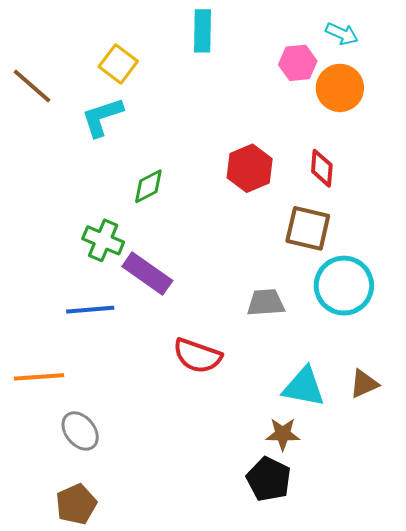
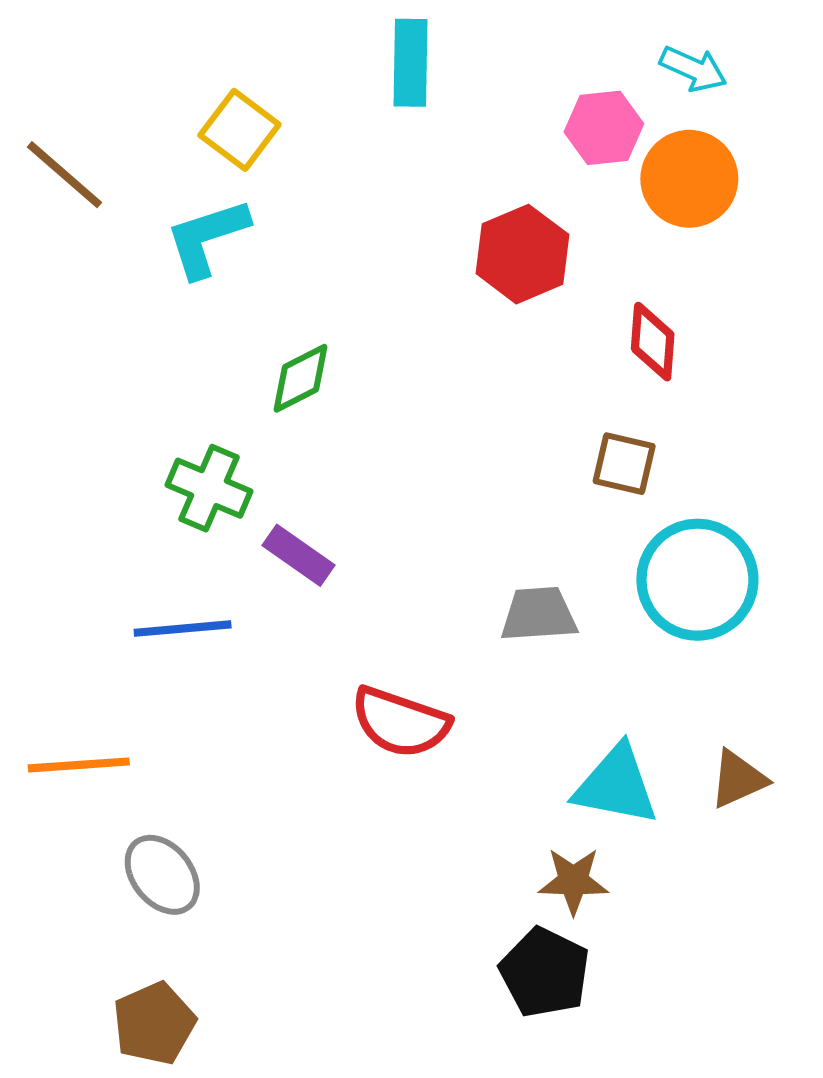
red hexagon: (250, 168) -> (522, 254), moved
brown square: (308, 228) -> (624, 464), size x0.7
purple rectangle: (147, 274) -> (299, 555), size x0.7

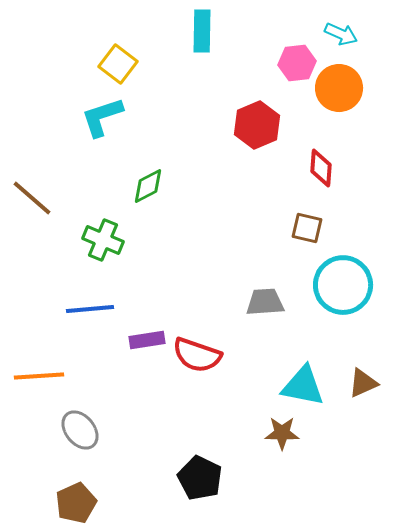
brown line: (64, 175) -> (32, 198), moved
purple rectangle: (299, 555) -> (147, 340), moved, turned -44
black pentagon: (545, 972) -> (200, 478), moved

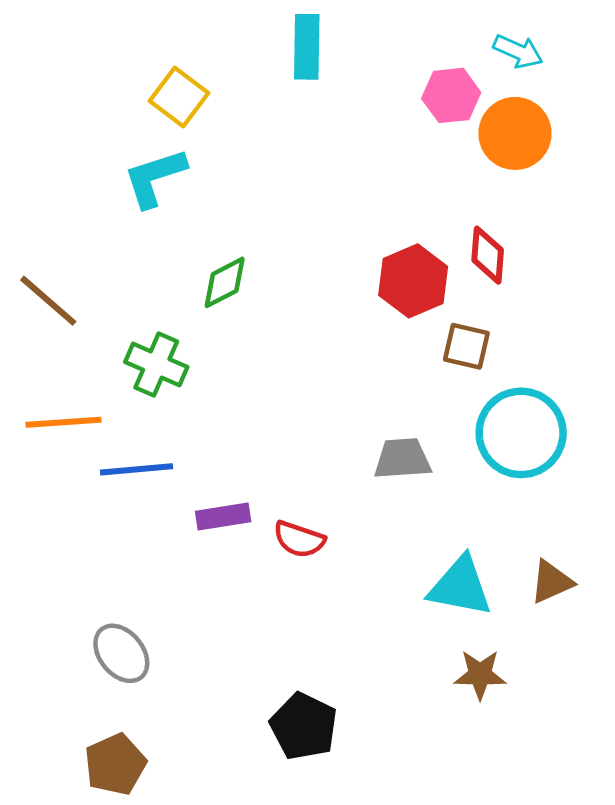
red hexagon: (257, 125) -> (413, 281), moved
red semicircle: (197, 355) -> (299, 539), size x0.7
orange line: (39, 376) -> (64, 422), moved
brown star: (282, 433) -> (480, 675), moved

